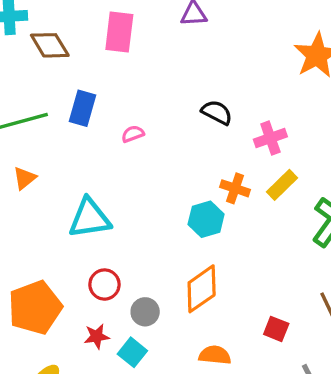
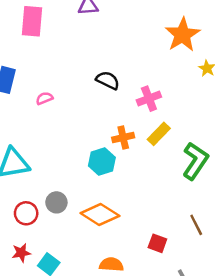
orange cross: (235, 188) -> (123, 138), turned -30
orange diamond: (202, 289) -> (100, 215), turned 69
gray circle: (145, 312) -> (56, 202), moved

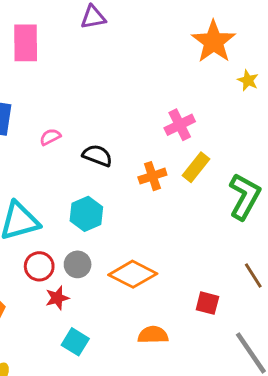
black semicircle: (108, 80) -> (97, 155), moved
cyan hexagon: (102, 162) -> (86, 214), moved
red circle: (26, 213) -> (39, 266), moved
red star: (21, 253) -> (57, 298), moved

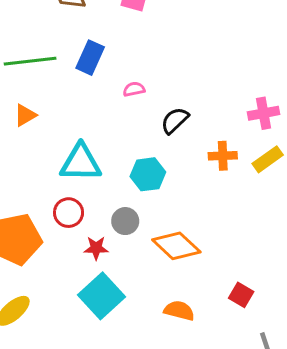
black semicircle: (97, 155) -> (175, 120), turned -80
red circle: (39, 266) -> (69, 213), moved
cyan square: (75, 342) -> (102, 296), size x1.6

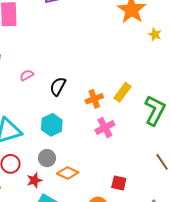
pink cross: (264, 113) -> (105, 127), moved
orange diamond: (176, 246) -> (68, 173), moved, size x0.7
red square: (241, 295) -> (119, 183), moved

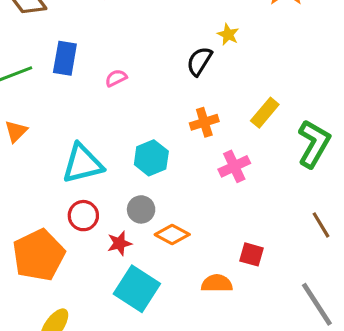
yellow star: (155, 34) -> (228, 35), moved
black semicircle: (58, 86) -> (199, 61), moved
orange cross: (94, 99) -> (204, 122), moved

